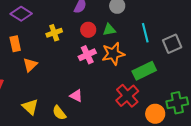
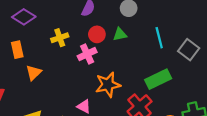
gray square: (172, 44) -> (189, 50), turned -30
orange star: (113, 54) -> (108, 85), moved
pink cross: (87, 55) -> (87, 54), moved

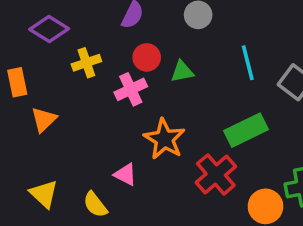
purple diamond: (24, 17) -> (49, 29), moved
green triangle: (120, 34) -> (182, 72), moved
orange star: (108, 85) -> (164, 139), turned -30

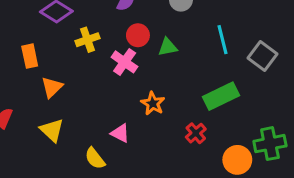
pink cross: (131, 89) -> (125, 62), turned -30
orange star: (164, 139) -> (153, 103), size x0.7
red cross: (216, 174) -> (196, 133), size x0.6
yellow triangle: (44, 194) -> (52, 130), moved

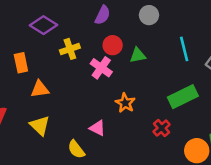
orange triangle: (52, 87) -> (40, 89), turned 36

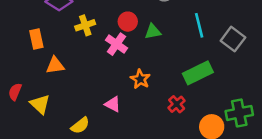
yellow triangle: (40, 126) -> (40, 104), moved
yellow semicircle: (76, 149) -> (80, 125), moved, turned -90

